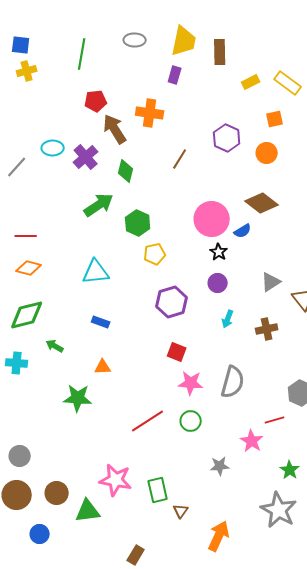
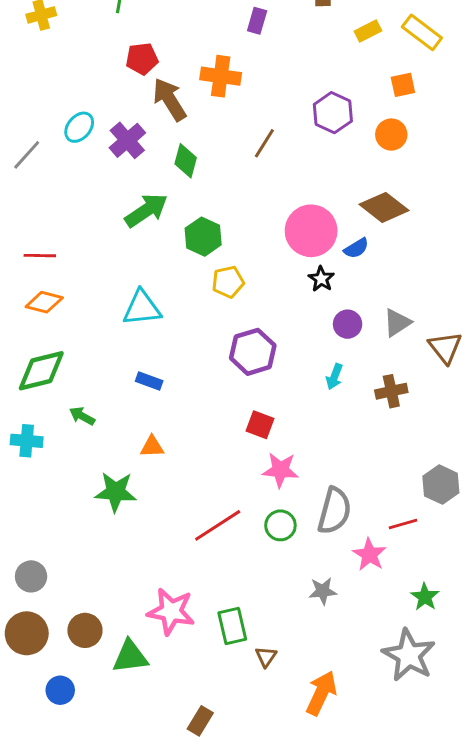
cyan ellipse: (53, 148) -> (79, 127), turned -50
purple circle: (218, 283) -> (348, 324), moved
gray semicircle: (233, 382) -> (334, 511), moved

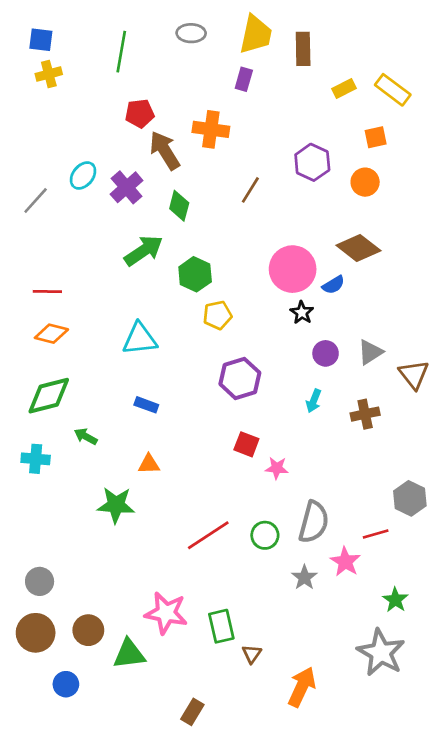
pink star: (280, 470) -> (277, 468), moved, size x0.7
gray star: (323, 591) -> (304, 577), moved, turned -30

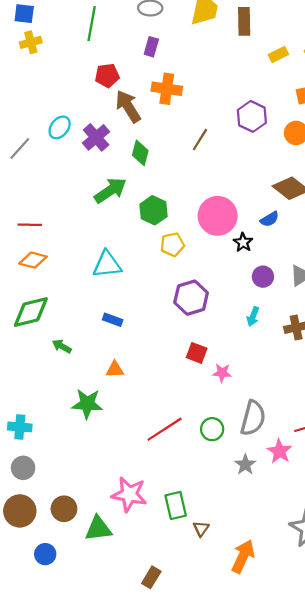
purple rectangle: (244, 79) -> (151, 47), moved
pink circle: (293, 269) -> (218, 216), moved
cyan cross: (36, 459) -> (20, 427), moved

